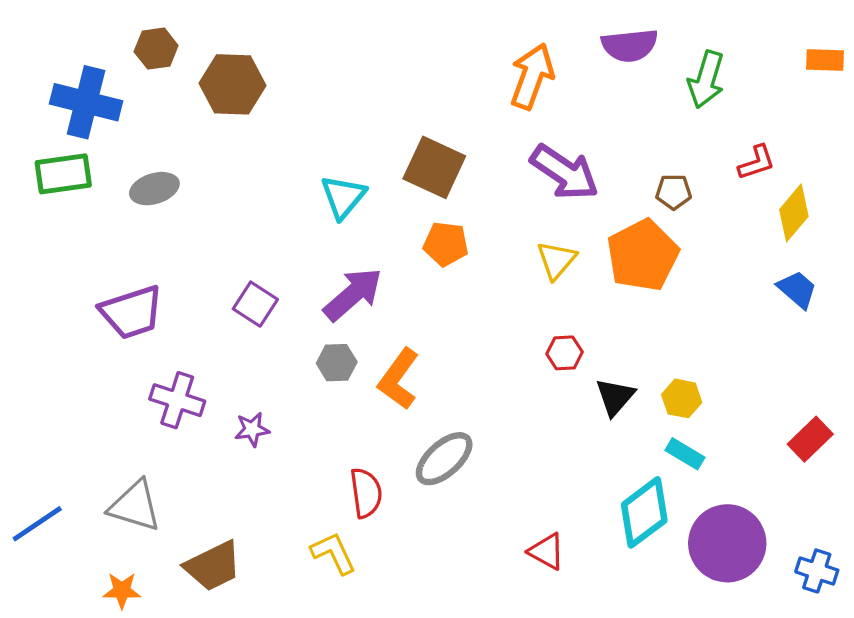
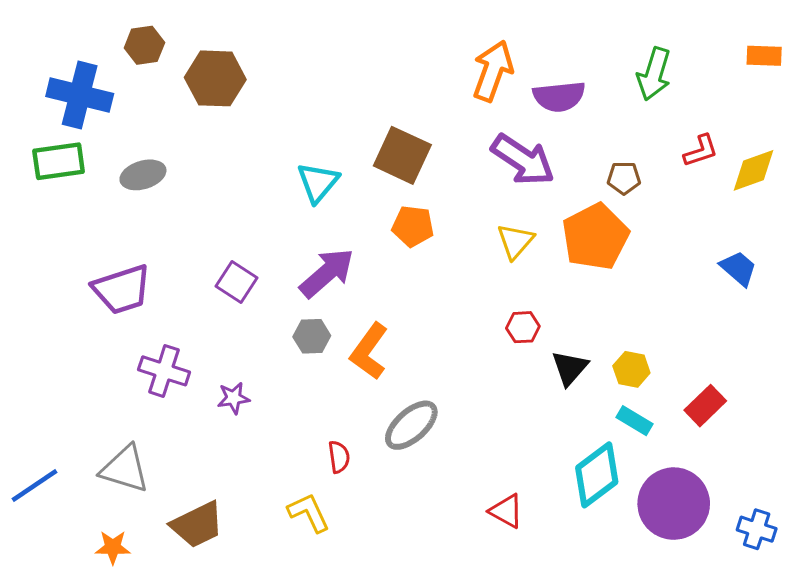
purple semicircle: (630, 45) -> (559, 96), moved
yellow diamond: (794, 213) -> (754, 170), moved, turned 30
red rectangle: (810, 439) -> (705, 406), moved
red semicircle: (366, 493) -> (339, 457), size x0.7

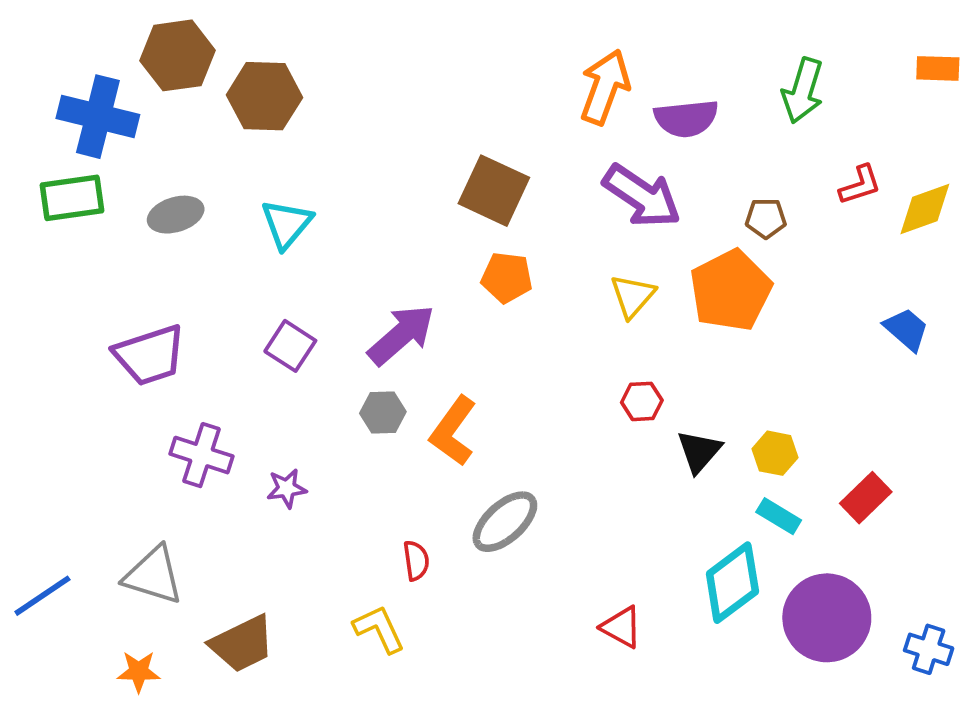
brown hexagon: (144, 45) -> (177, 55), size x1.5
cyan triangle: (318, 182) -> (287, 224), moved

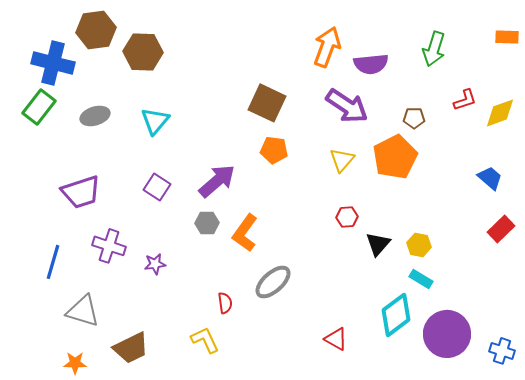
green rectangle: (72, 198) -> (39, 107), turned -44
red rectangle: (866, 498) -> (501, 229), moved
blue line: (42, 596) -> (53, 262), moved, turned -40

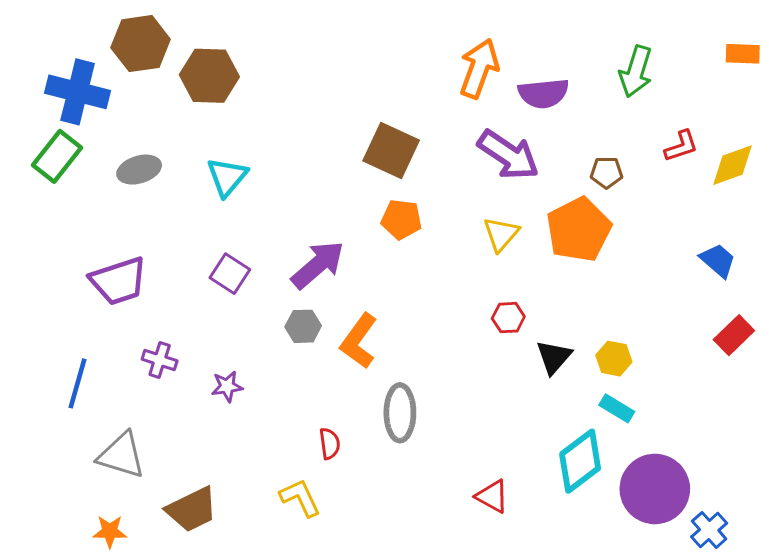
purple cross: (109, 246) -> (160, 360), size x0.7
gray ellipse: (273, 282) -> (400, 413), turned -48
blue cross: (502, 351) -> (709, 530), moved, turned 30

